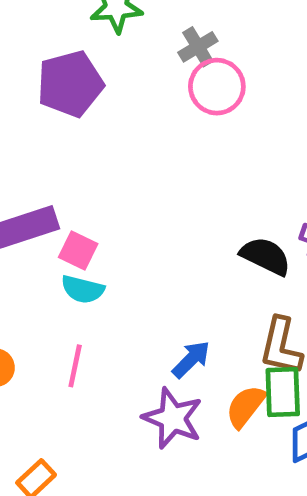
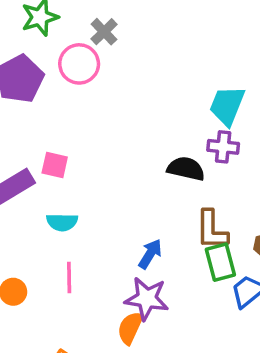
pink circle: (217, 87) -> (79, 64), moved
pink square: (78, 250) -> (55, 165), moved
orange semicircle: (246, 406) -> (130, 328), moved

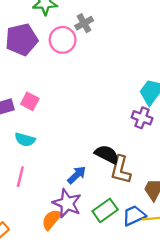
black semicircle: (186, 169) -> (107, 154), moved
green rectangle: (220, 262) -> (105, 210), moved, turned 55

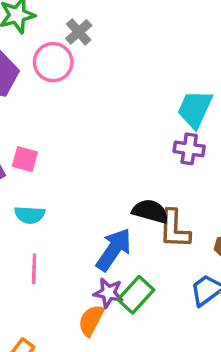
blue arrow: (77, 175) -> (114, 250), size x1.5
purple star: (67, 203) -> (108, 293), size x0.7
green rectangle: (105, 210) -> (136, 295), moved

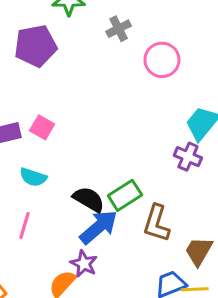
pink circle: (53, 62) -> (162, 60), moved
black semicircle: (150, 211) -> (89, 199), moved
green rectangle: (136, 295) -> (125, 195), moved

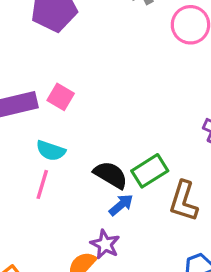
pink line: (24, 225) -> (42, 184), moved
blue arrow: (99, 227) -> (121, 205), size x0.6

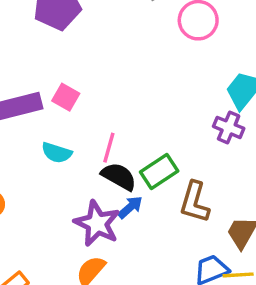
pink line: (42, 184) -> (109, 148), moved
purple star: (105, 244) -> (97, 223), moved, size x1.5

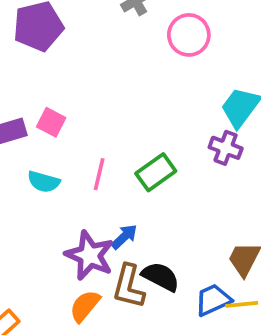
green rectangle: (159, 172) -> (156, 172), moved
black semicircle: (119, 176) -> (161, 277), moved
brown L-shape: (195, 202) -> (129, 286), moved

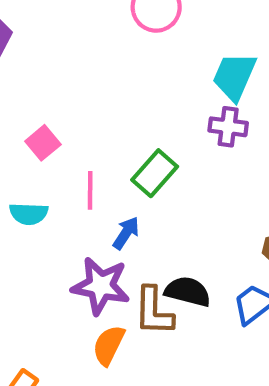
pink square: (51, 122) -> (43, 143), moved, turned 36
blue arrow: (124, 237) -> (126, 233), moved

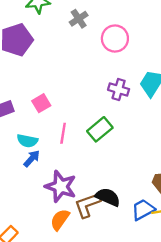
purple cross: (228, 127) -> (119, 89), moved
blue arrow: (126, 233) -> (32, 159), moved
brown L-shape: (154, 311) -> (87, 205), turned 60

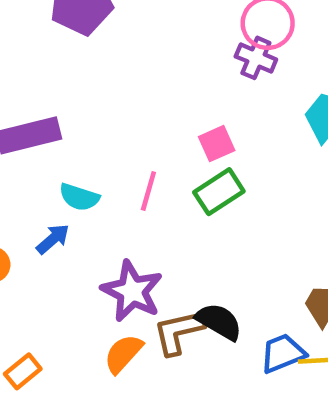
purple cross: (119, 89) -> (256, 58), moved
pink square: (41, 103) -> (217, 144), moved
blue arrow: (32, 159) -> (53, 239), moved

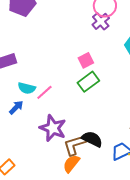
purple cross: (256, 58) -> (101, 21), turned 30
pink line: (148, 191) -> (44, 92), moved, turned 36
orange semicircle: (123, 354) -> (71, 164), moved

